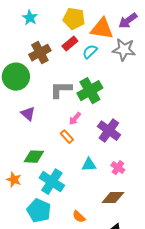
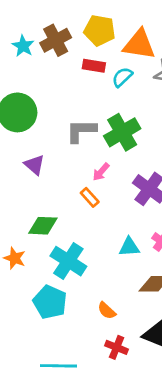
cyan star: (30, 18) -> (23, 46), moved
red rectangle: (70, 44) -> (94, 66), turned 49
brown cross: (40, 53) -> (56, 40), moved
cyan triangle: (89, 165) -> (129, 247), moved

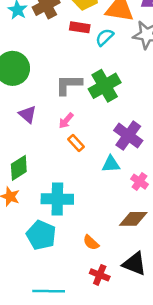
pink arrow: (101, 172) -> (66, 121), moved
green diamond: (43, 226) -> (19, 168), moved, turned -35
cyan triangle: (129, 247) -> (111, 164), moved
cyan cross: (68, 261) -> (57, 199), turned -32

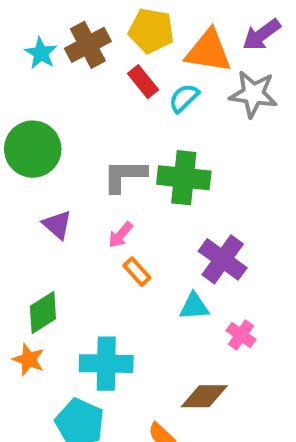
red rectangle: (80, 27) -> (143, 82), turned 42
green cross: (105, 86) -> (184, 178), turned 36
brown diamond: (133, 219) -> (204, 396), moved

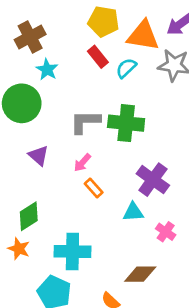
brown cross: (88, 45) -> (30, 37), moved
cyan star: (41, 53) -> (47, 69), moved

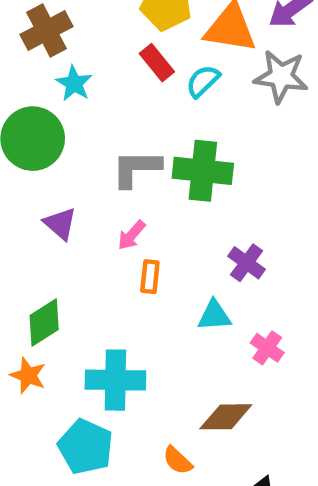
purple cross: (153, 180) -> (247, 263), size x0.7
orange rectangle: (94, 188) -> (150, 277), turned 48

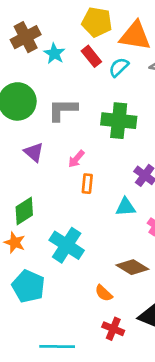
cyan star: (74, 83) -> (54, 54), moved
gray L-shape: (136, 168) -> (63, 110), moved
cyan cross: (115, 380) -> (67, 245), turned 32
brown diamond: (226, 417) -> (132, 267), turned 32
cyan pentagon: (86, 447) -> (28, 286), moved

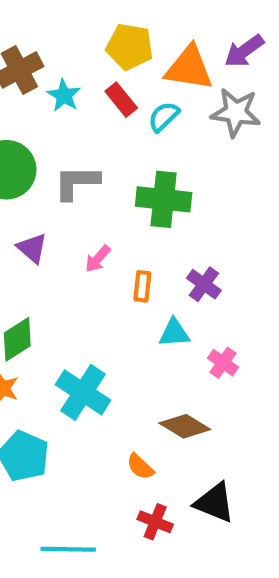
orange rectangle: (87, 184) -> (142, 286), moved

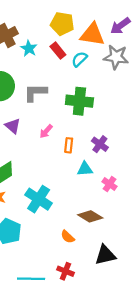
black triangle: (214, 503) -> (105, 255), turned -35
red cross: (155, 522) -> (65, 271), moved

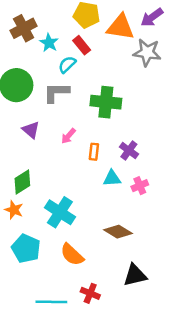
cyan semicircle: (79, 59) -> (67, 65), moved
pink cross: (110, 184) -> (140, 186), moved, turned 32
orange semicircle: (68, 237) -> (72, 255), moved, size x1.5

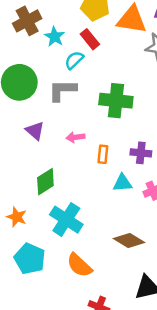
pink arrow: (68, 136) -> (75, 137), turned 42
purple cross: (129, 150) -> (141, 153), turned -30
green diamond: (22, 182) -> (45, 182), moved

